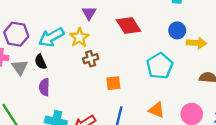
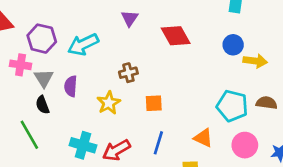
yellow star: (79, 37) -> (109, 103), moved
black semicircle: (40, 62) -> (42, 105), moved
cyan pentagon: (160, 66) -> (232, 106), moved, turned -30
purple semicircle: (44, 87) -> (71, 86), moved

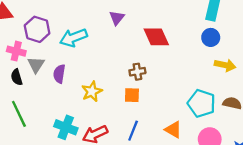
blue circle: (233, 45) -> (211, 37), moved
brown cross: (128, 73) -> (137, 72), moved
black semicircle: (42, 105) -> (17, 77), moved

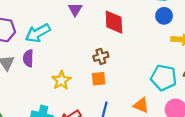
red diamond: (156, 37) -> (114, 22), turned 30
purple semicircle: (59, 74) -> (28, 58), moved

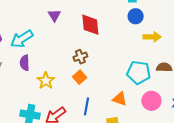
purple semicircle: (28, 58) -> (25, 63), moved
orange square: (99, 79) -> (80, 77), turned -32

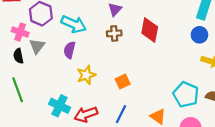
cyan arrow: (22, 39) -> (74, 24), turned -140
brown cross: (80, 57) -> (114, 33), moved

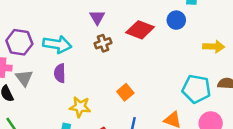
red diamond: (150, 30) -> (140, 30), turned -65
blue circle: (199, 35) -> (176, 20), moved
yellow star: (86, 75) -> (80, 107), moved, turned -30

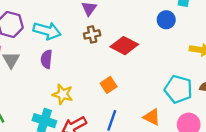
red diamond: (140, 30) -> (124, 46), moved

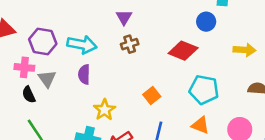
red diamond: (124, 46) -> (183, 51), moved
cyan pentagon: (178, 89) -> (204, 90), moved
yellow star: (63, 94) -> (104, 110), turned 30

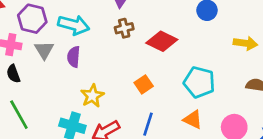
red diamond: (183, 51) -> (162, 41), moved
gray triangle: (47, 79) -> (44, 50), moved

